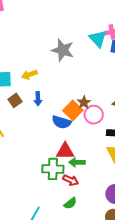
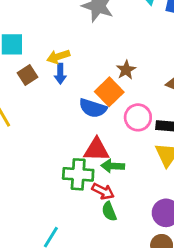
yellow arrow: (29, 75) -> (58, 57), moved
brown star: (84, 102) -> (126, 70), moved
pink circle: (94, 115) -> (138, 117), moved
green semicircle: (70, 203) -> (109, 211), moved, turned 104

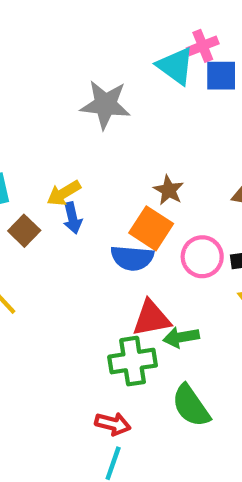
red arrow: (103, 191) -> (113, 424), moved
green semicircle: (109, 211) -> (191, 406), size x1.5

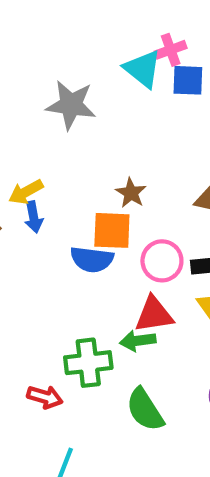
orange square: (151, 228) -> (112, 230), turned -33
red triangle: (151, 318) -> (154, 314), moved
red arrow: (113, 424) -> (45, 397), moved

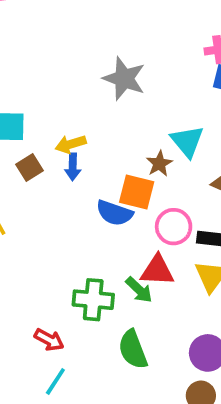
cyan triangle: (143, 69) -> (187, 141), moved
green arrow: (138, 341) -> (139, 290), turned -140
red arrow: (45, 397) -> (49, 340), moved

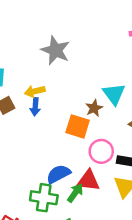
gray star: (124, 79) -> (55, 50), moved
blue semicircle: (114, 213) -> (58, 174), moved, turned 130
green arrow: (139, 290) -> (75, 193), turned -102

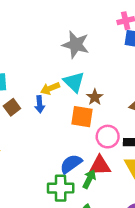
gray star: (55, 50) -> (76, 45), moved
yellow arrow: (35, 91) -> (50, 88), moved
cyan triangle: (114, 94) -> (74, 82), moved

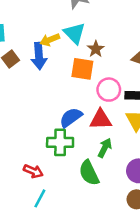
blue arrow: (40, 104) -> (39, 56), size x1.5
green arrow: (89, 179) -> (105, 148), moved

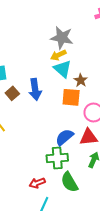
yellow arrow: (50, 40) -> (58, 55), moved
red arrow: (33, 171) -> (37, 183), turned 140
green semicircle: (89, 173) -> (69, 182), moved

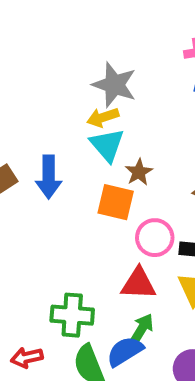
blue semicircle: (64, 137) -> (125, 351), moved

